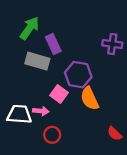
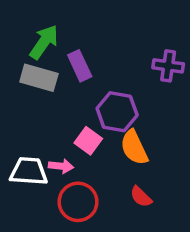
gray rectangle: (37, 61) -> (39, 78), moved
red semicircle: (115, 134) -> (141, 197), moved
red circle: (52, 135) -> (78, 202), size x1.5

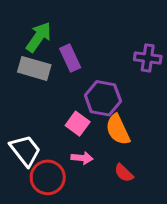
pink arrow: (61, 166) -> (82, 158), moved
white trapezoid: (29, 171) -> (25, 151), turned 48
red circle: (78, 202) -> (48, 177), moved

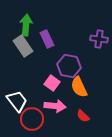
green arrow: (39, 37) -> (26, 25), turned -30
gray rectangle: (34, 68) -> (23, 46), turned 40
pink arrow: (82, 158) -> (55, 106), size x1.5

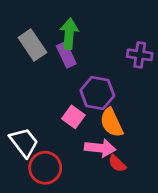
green arrow: (26, 25) -> (69, 34), moved
gray rectangle: (23, 46) -> (32, 45), moved
pink arrow: (55, 106) -> (100, 148), moved

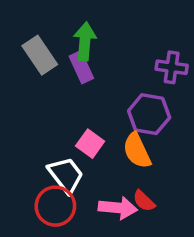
purple hexagon: (97, 93) -> (149, 114), moved
white trapezoid: (24, 142) -> (66, 175), moved
pink arrow: (100, 148) -> (118, 208), moved

